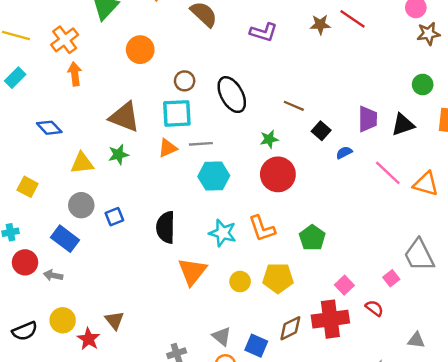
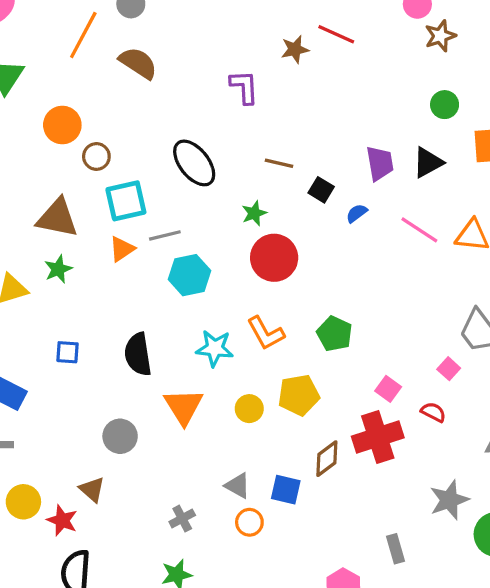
purple L-shape: (264, 32) -> (244, 87), moved, turned -100
brown circle: (185, 81) -> (96, 156), moved
gray circle: (81, 205) -> (120, 436), moved
blue square: (114, 217) -> (67, 352), turned 36

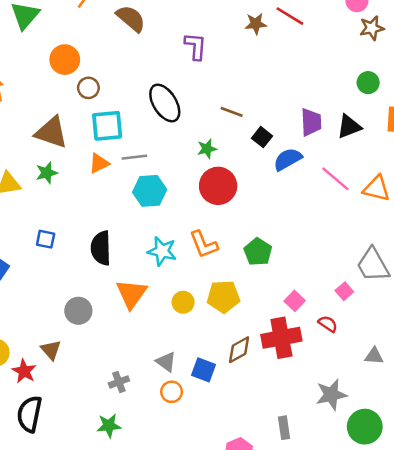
purple L-shape: (244, 87) -> (196, 46), moved
blue semicircle: (357, 213) -> (288, 159), size x1.6

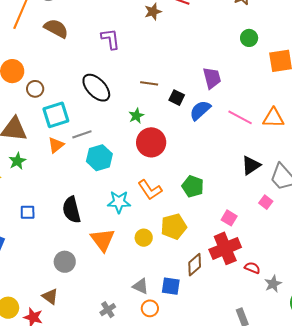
black triangle: (349, 127) -> (251, 165), moved
red semicircle: (328, 324) -> (252, 268), moved
gray star: (331, 395) -> (273, 284), size x0.7

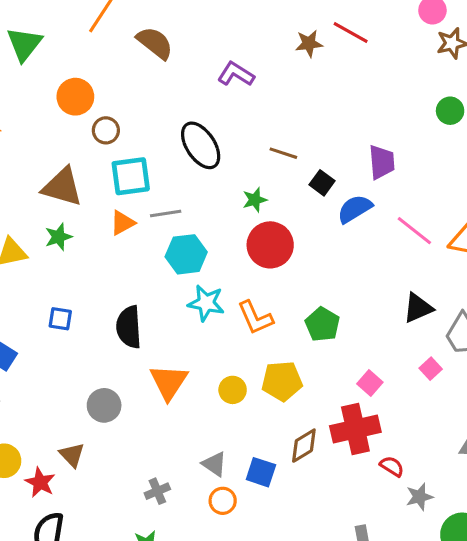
purple L-shape: (110, 39) -> (236, 74), turned -60
cyan star: (119, 202) -> (206, 303), moved

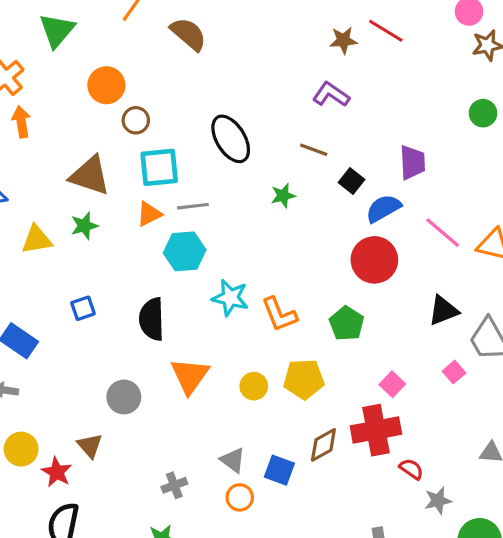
purple L-shape: (236, 74) -> (331, 95), moved
red circle: (270, 245) -> (374, 260), moved
cyan hexagon: (186, 254) -> (185, 251), moved
blue square: (60, 319) -> (83, 308), turned -30

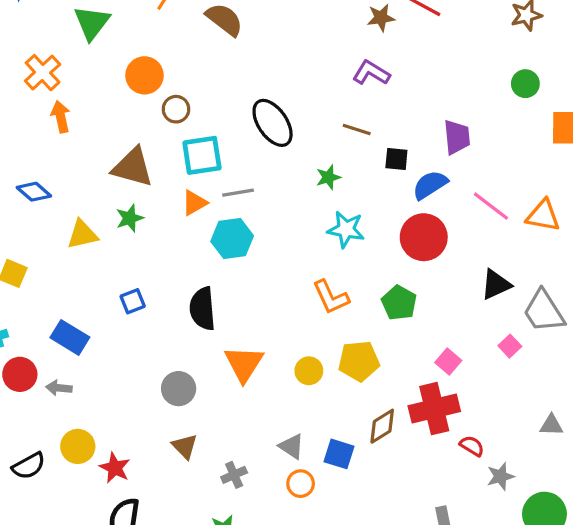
black square: (351, 181) -> (396, 159), turned -30
cyan star: (230, 298) -> (346, 229), moved
brown triangle: (90, 446) -> (185, 446), moved

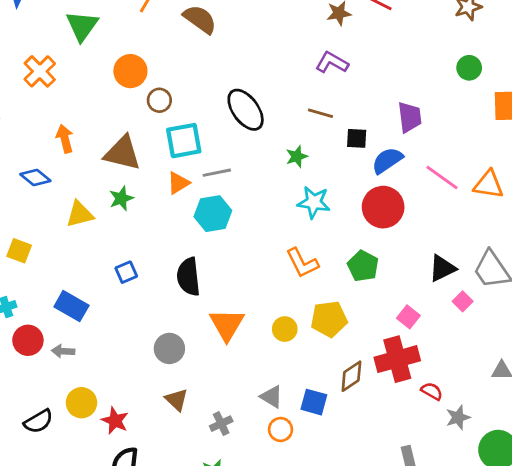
orange arrow: (61, 117) -> (65, 139), moved
black triangle: (496, 285) -> (442, 268), moved

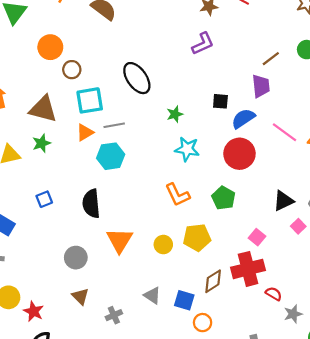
purple L-shape: (332, 63) -> (203, 44), turned 125
brown line: (321, 113) -> (271, 59), moved, turned -54
orange circle: (281, 429) -> (203, 323), moved

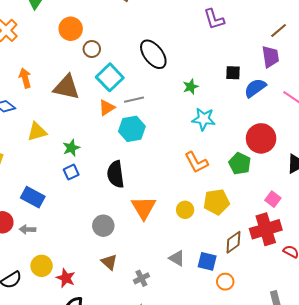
purple L-shape: (203, 44) -> (214, 19), turned 100
cyan square: (90, 100) -> (110, 77), turned -32
green star: (41, 143) -> (71, 148), moved
red circle: (239, 154) -> (261, 138), moved

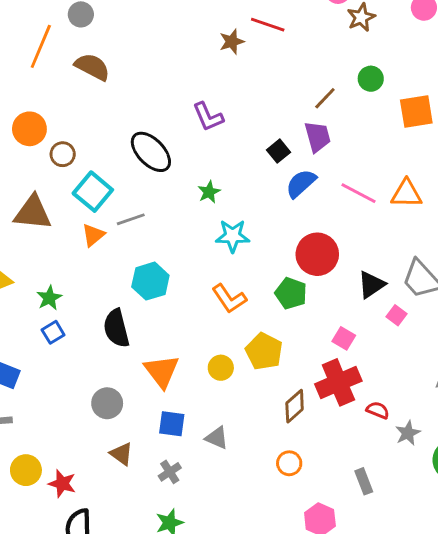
purple L-shape: (214, 19) -> (208, 117), moved
black square: (233, 73) -> (278, 151), moved, turned -35
cyan hexagon: (132, 129) -> (150, 281), moved
yellow pentagon: (216, 202) -> (264, 351), turned -30
blue square: (207, 261) -> (172, 424), moved

